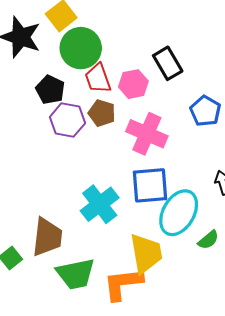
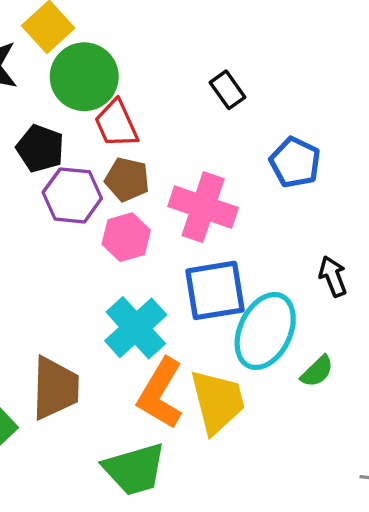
black rectangle: (168, 63) -> (227, 90), size x0.7
pink hexagon: (133, 84) -> (126, 237), moved
green trapezoid: (76, 274) -> (135, 469), moved
orange L-shape: (123, 284) -> (160, 393), moved, turned -48

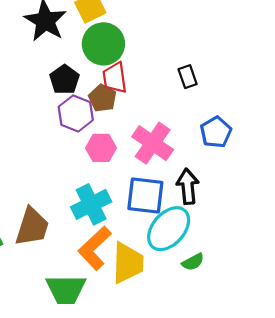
brown pentagon: (127, 179) -> (103, 98), moved
black arrow: (333, 276) -> (188, 186), moved, size x1.4

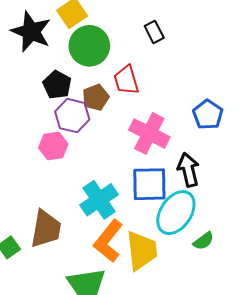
black rectangle: (188, 77) -> (154, 32), moved
red trapezoid: (115, 78) -> (126, 80), moved
brown pentagon: (103, 98) -> (96, 97), turned 30
pink hexagon: (101, 148) -> (53, 146), moved

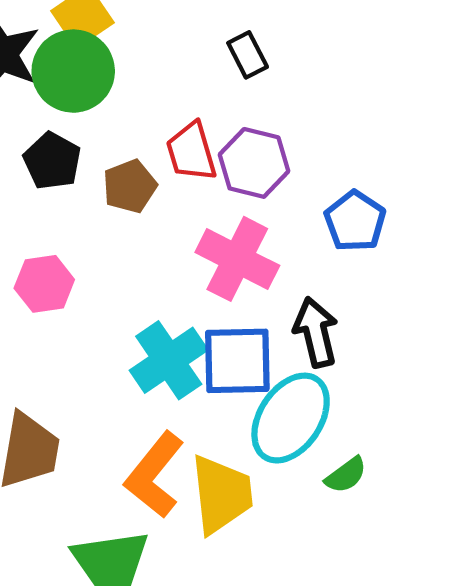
green circle: (89, 46) -> (73, 71), moved
purple hexagon: (72, 116) -> (254, 163), moved
cyan cross: (99, 200) -> (169, 360), moved

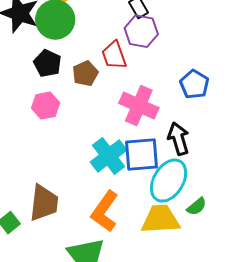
purple hexagon: (254, 163) -> (141, 31), moved
pink hexagon: (44, 284) -> (46, 106), moved
yellow trapezoid: (221, 494) -> (160, 219), moved, turned -84

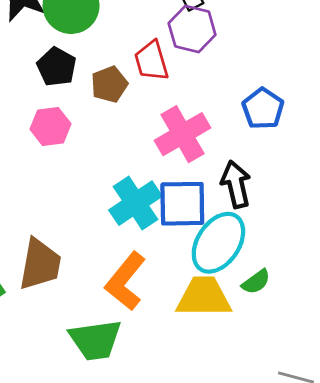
pink cross: (139, 106) -> (183, 134), turned 33

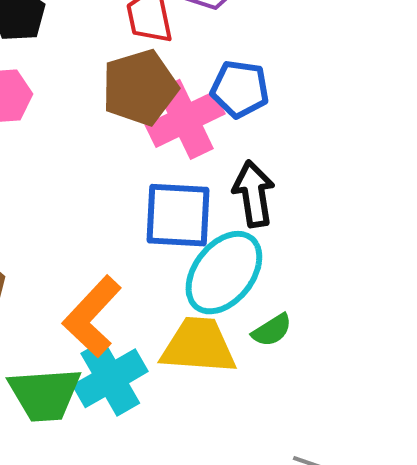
brown pentagon: (109, 84) -> (140, 88), moved, size x1.5
blue pentagon: (263, 109) -> (240, 89), moved, turned -30
cyan cross: (135, 203) -> (110, 378), moved

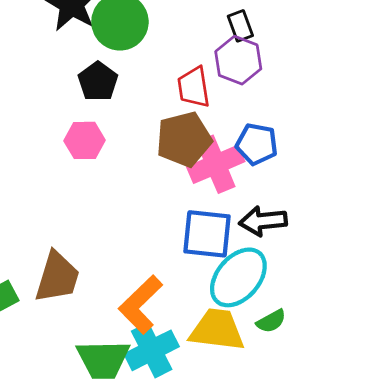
black arrow: (254, 194) -> (263, 221), turned -90

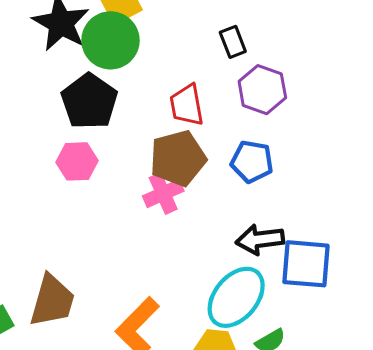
purple hexagon: (238, 60) -> (262, 90), moved
black pentagon: (98, 81) -> (89, 101), size x1.4
pink cross: (216, 164) -> (163, 193), moved, size x0.7
blue square: (207, 234) -> (306, 264), moved

